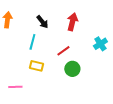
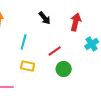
black arrow: (42, 22) -> (45, 18), moved
red arrow: (72, 22) -> (76, 22), moved

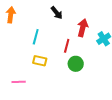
red arrow: (76, 22) -> (83, 28), moved
red line: (55, 51) -> (67, 46), turned -40

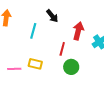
cyan line: (36, 37) -> (33, 31), moved
pink line: (19, 82) -> (14, 69), moved

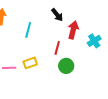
black arrow: (52, 16) -> (57, 15), moved
yellow rectangle: (35, 64) -> (30, 63), turned -32

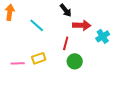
cyan line: (28, 30) -> (37, 25), turned -63
red arrow: (73, 30) -> (82, 25), turned 78

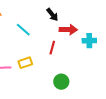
cyan cross: (103, 36) -> (89, 41), turned 32
green circle: (75, 61) -> (61, 82), moved

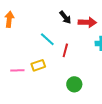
cyan line: (23, 30) -> (47, 39), moved
red arrow: (68, 30) -> (87, 22), moved

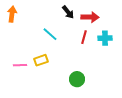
red line: (65, 50) -> (84, 37), moved

